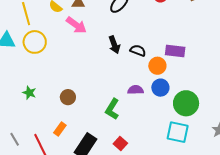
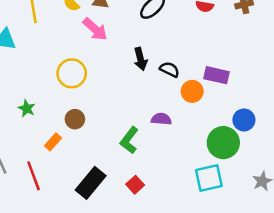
yellow circle: (35, 42) -> (72, 73), moved
blue circle: (160, 88) -> (244, 120), moved
orange rectangle: (60, 129) -> (53, 142), moved
cyan square: (178, 132) -> (209, 178), turned -30

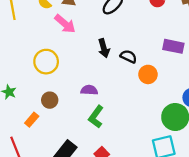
purple rectangle: (217, 75) -> (173, 46), moved
purple semicircle: (161, 119) -> (89, 90), moved

